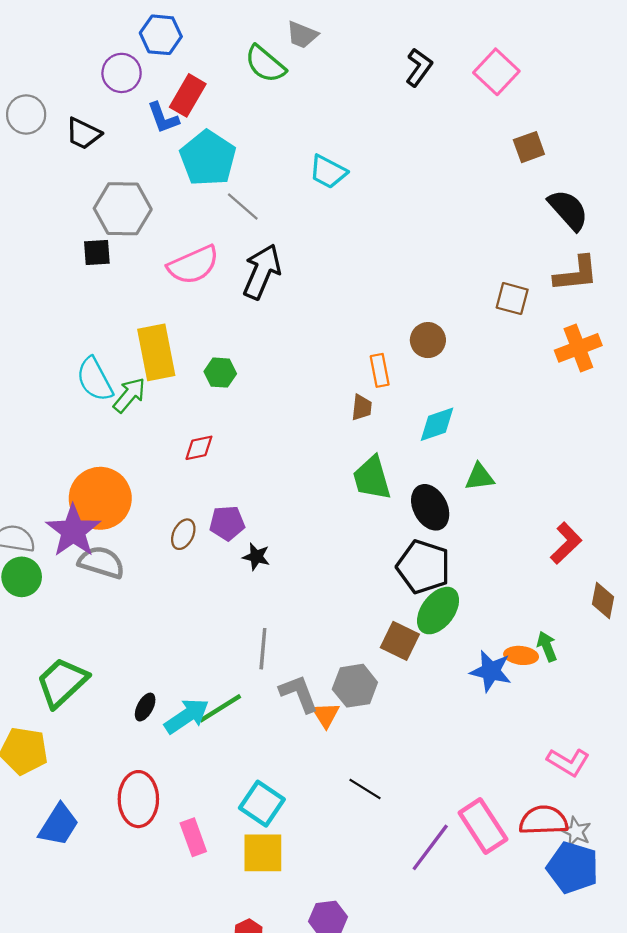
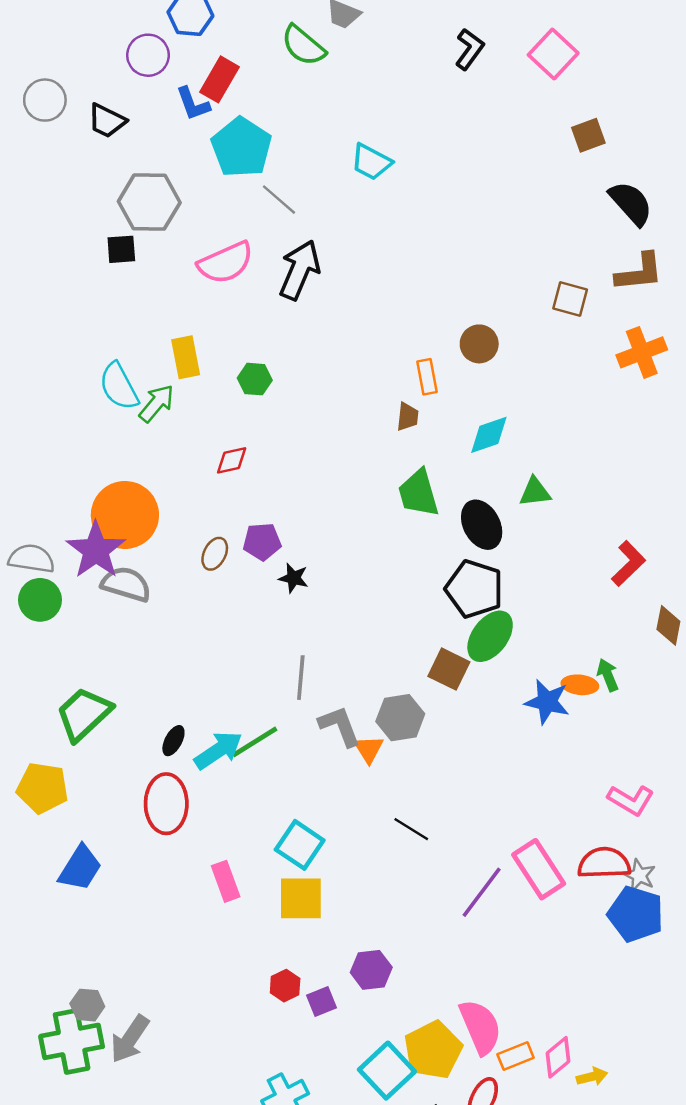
yellow rectangle: (156, 352) -> (186, 357), size x0.7
red ellipse: (138, 799) -> (166, 804), moved

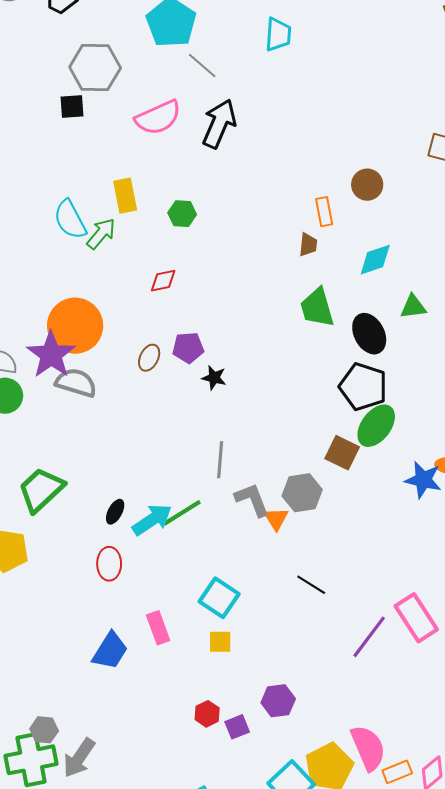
cyan trapezoid: (371, 162) -> (278, 35), turned -114
red ellipse: (166, 804) -> (109, 564), size x0.7
blue trapezoid: (80, 868) -> (110, 651), moved
yellow square: (301, 898) -> (220, 642), size x0.6

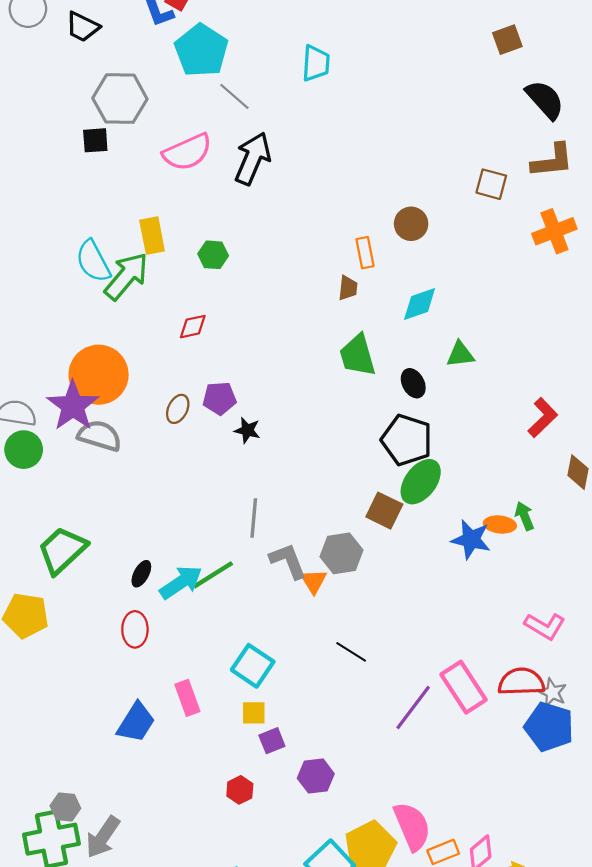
green arrow: (101, 234) -> (126, 276), size x1.4
black ellipse: (369, 334) -> (413, 383), size x0.7
purple square: (237, 727) -> (272, 741), moved

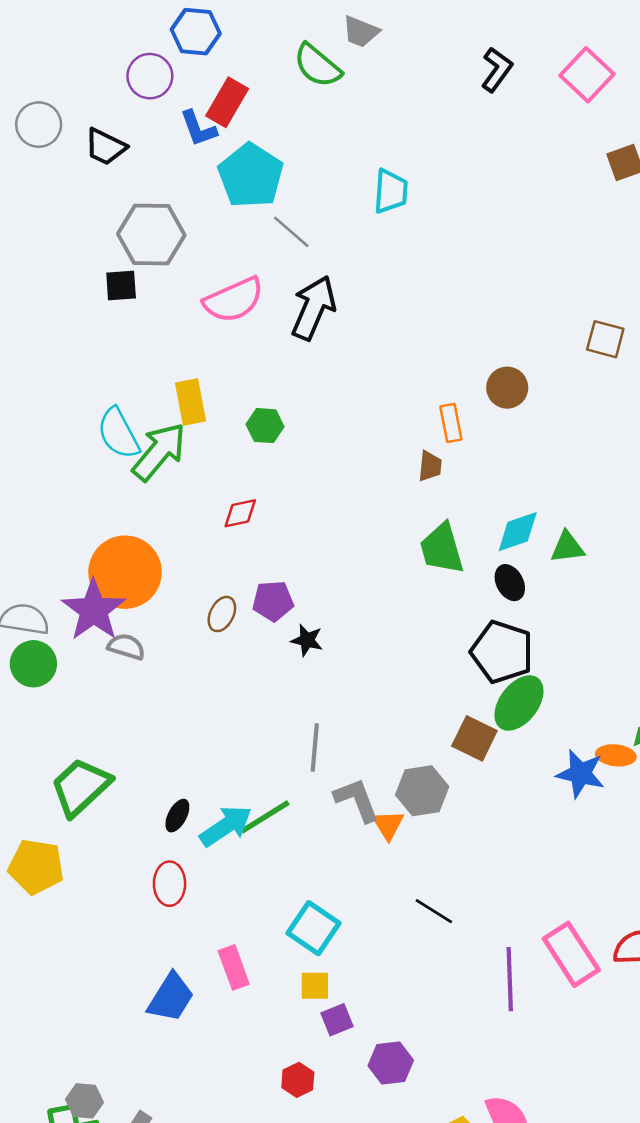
cyan diamond: (420, 304) -> (518, 532), moved
gray semicircle: (100, 436) -> (126, 647), size x0.7
purple line: (413, 708) -> (510, 979), turned -39

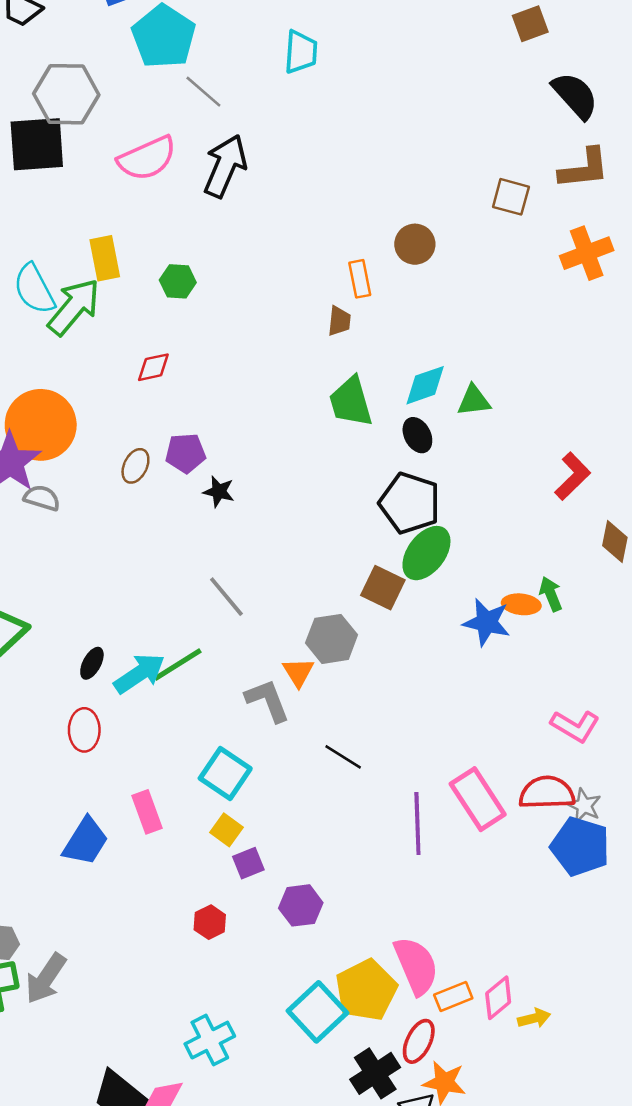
black square: (121, 286) -> (37, 144), size x1.8
gray line: (315, 748) -> (226, 597), turned -45
gray L-shape: (357, 800) -> (267, 700), moved
yellow square: (315, 986) -> (226, 830), turned 36

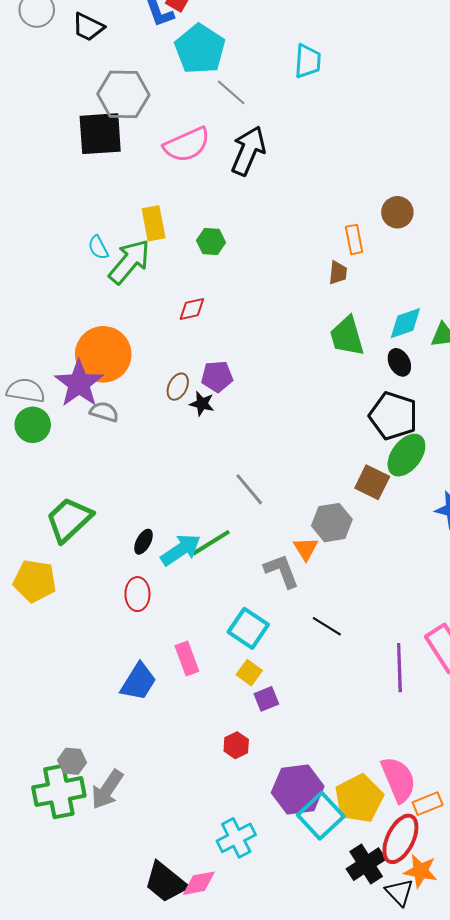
cyan semicircle: (34, 289) -> (98, 248), size x0.6
black star: (219, 492) -> (202, 404), moved
black line: (343, 757) -> (327, 626), moved
purple hexagon: (301, 905) -> (298, 790), moved, size x1.5
red ellipse: (419, 1041) -> (400, 839), size x1.4

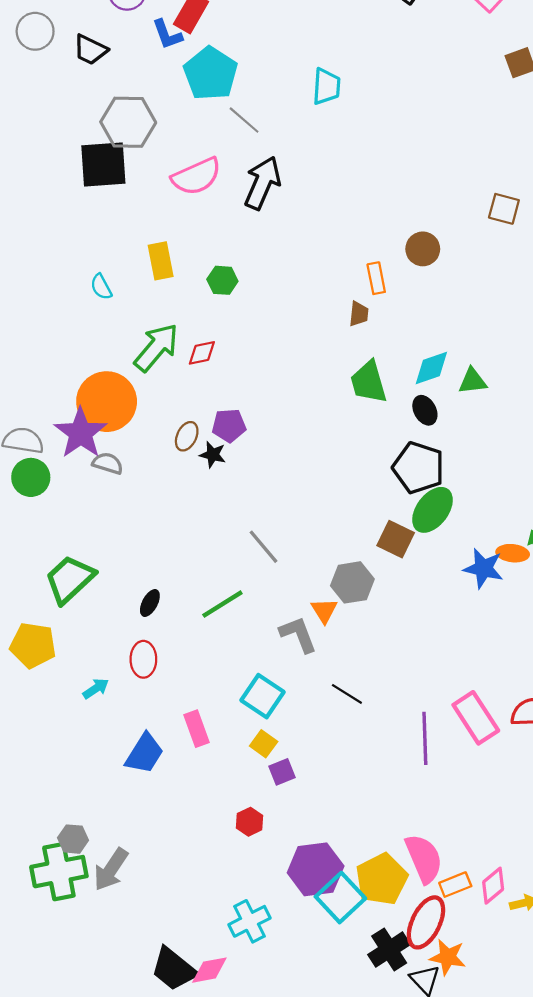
green arrow: (129, 262) -> (156, 347), moved
cyan arrow: (181, 550) -> (96, 689), moved, size x0.6

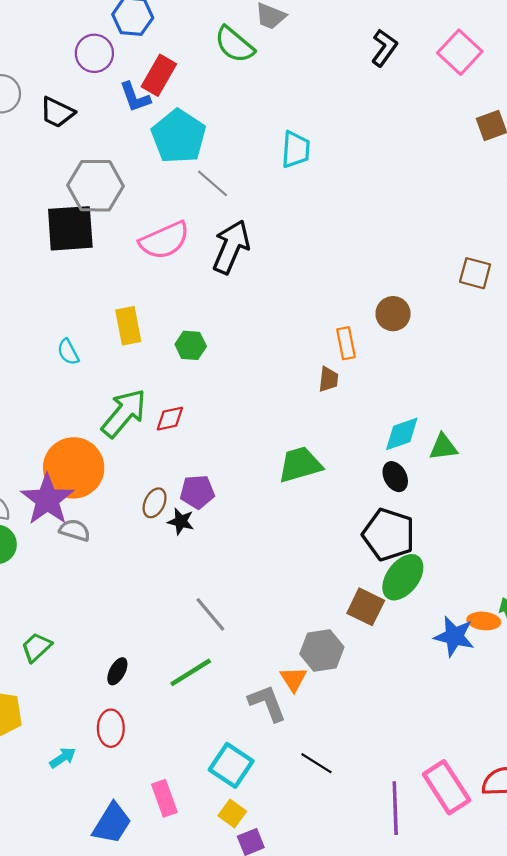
green trapezoid: (369, 382) -> (300, 465), moved, turned 90
gray line: (264, 547) -> (210, 614), moved
green trapezoid: (70, 579) -> (36, 647), size x0.6

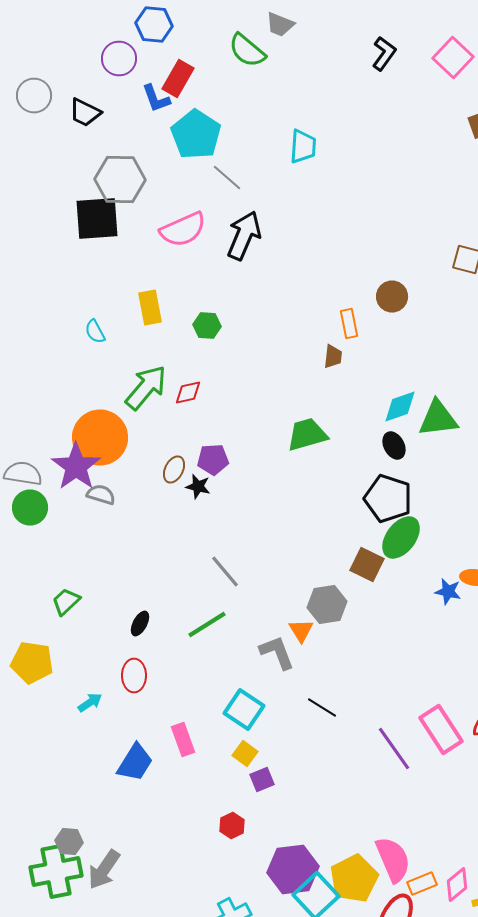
green triangle: (443, 447) -> (438, 418), size x1.5
blue star: (454, 636) -> (448, 592), size x0.7
purple line: (395, 808) -> (394, 748), turned -33

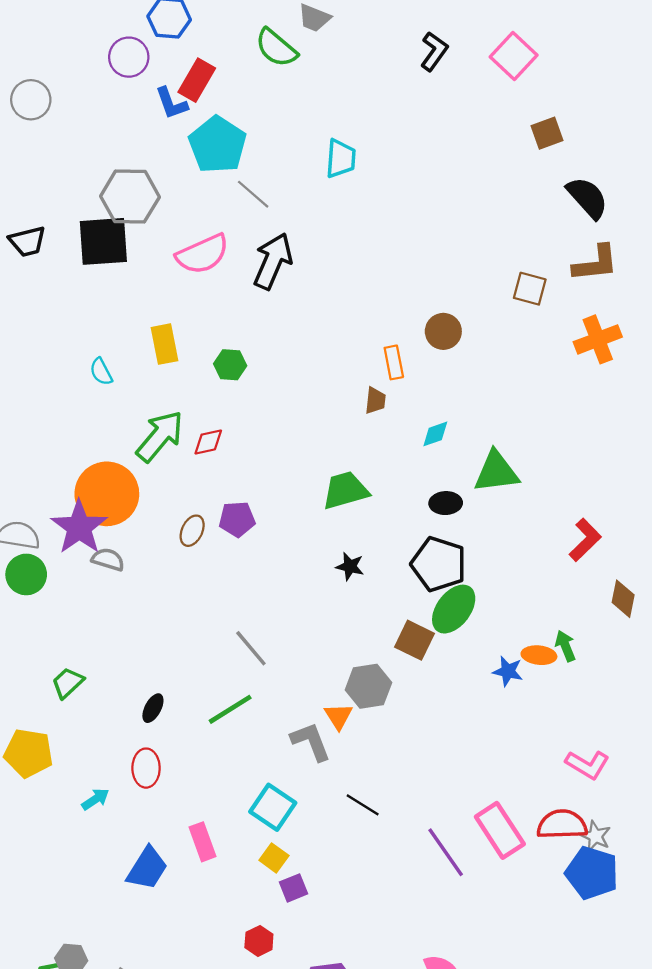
black trapezoid: (85, 112) -> (27, 241), moved, turned -40
cyan diamond: (400, 406) -> (435, 434), moved, size x0.7
black ellipse: (394, 446) -> (446, 503), turned -64
black star: (198, 486) -> (350, 566), moved

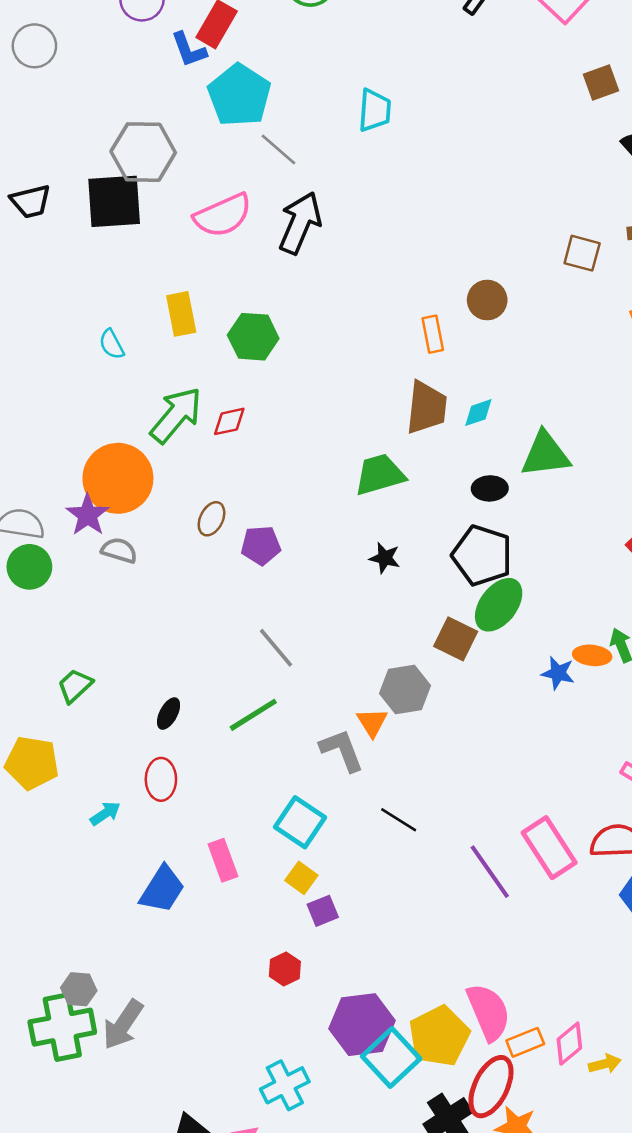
green hexagon: (230, 365) -> (253, 337), size x1.4
brown trapezoid: (375, 400) -> (426, 408), moved, size x1.8
purple pentagon: (237, 519) -> (261, 545), moved
purple star: (79, 527) -> (88, 515), size x0.7

